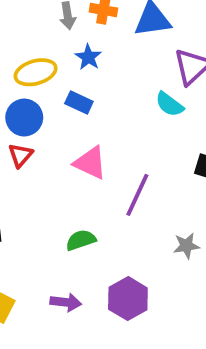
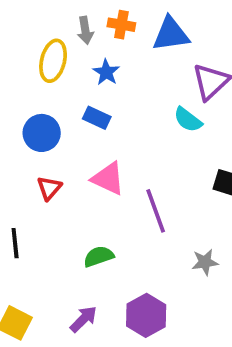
yellow ellipse: (36, 72) -> (53, 61), moved, turned -60
red triangle: (20, 155) -> (49, 188), moved
purple line: (137, 195) -> (156, 211), turned -45
purple arrow: (66, 302) -> (83, 319), turned -52

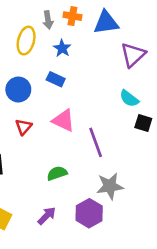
cyan semicircle: (188, 120) -> (129, 99), moved
gray star: (205, 262) -> (110, 186), moved, size x1.5

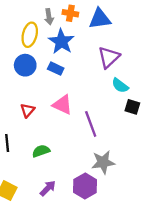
blue star: (62, 48) -> (61, 41), size x1.6
purple triangle: (133, 55) -> (109, 57), moved
blue circle: (18, 90) -> (25, 65), moved
green semicircle: (57, 173) -> (41, 151), moved

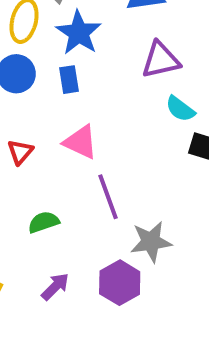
purple triangle: (109, 57) -> (161, 60), turned 30
blue rectangle: (56, 69) -> (69, 80), turned 56
purple line: (91, 124) -> (108, 197), moved

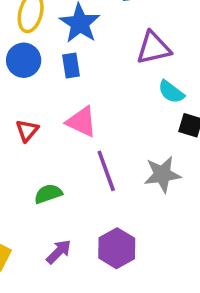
gray star: (151, 242) -> (162, 174), moved

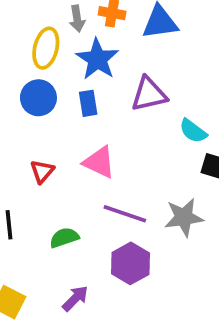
purple triangle: (154, 48) -> (149, 94), moved
purple line: (106, 171) -> (125, 214), turned -51
purple hexagon: (117, 248) -> (130, 263), moved

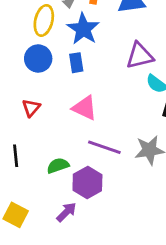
purple triangle: (149, 94) -> (140, 56), moved
red triangle: (42, 171) -> (31, 108), moved
purple hexagon: (130, 263) -> (87, 182), moved

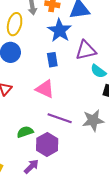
blue star: (83, 29) -> (60, 30), moved
blue rectangle: (76, 63) -> (52, 60), moved

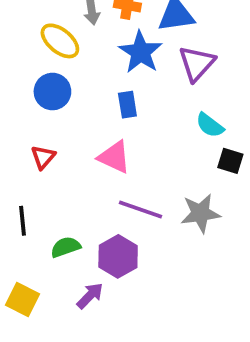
yellow ellipse: (15, 24) -> (60, 41), turned -65
purple triangle: (86, 50) -> (197, 63), moved, turned -35
green semicircle: (25, 132) -> (66, 247), moved

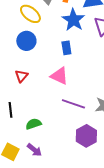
purple hexagon: (118, 256) -> (86, 136), moved
purple arrow: (90, 296) -> (34, 150), moved, turned 84

